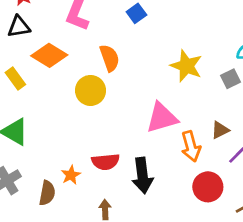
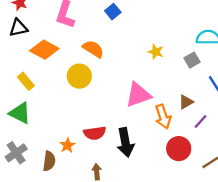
orange semicircle: (110, 58) -> (93, 49), turned -35
yellow star: (186, 66) -> (156, 52), size x0.6
yellow rectangle: (15, 78) -> (26, 81), moved

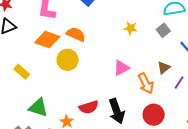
orange diamond: (44, 50) -> (47, 40), moved
pink triangle: (138, 95) -> (121, 68), size x0.7
green triangle: (20, 113) -> (38, 108), moved
red circle: (179, 149) -> (154, 115), moved

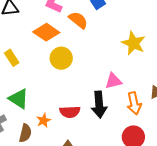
yellow star: (131, 28) -> (134, 43), size x1.6
orange semicircle: (76, 34) -> (78, 20), moved
black arrow: (117, 111) -> (99, 105), moved

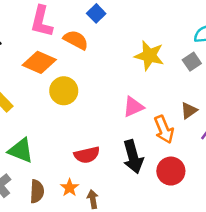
black arrow: (99, 105) -> (133, 157), moved
orange star: (44, 120) -> (70, 188), moved

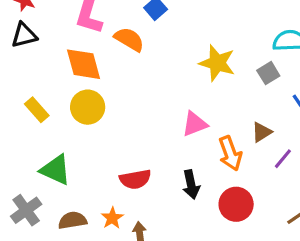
orange diamond: (39, 62) -> (84, 64), turned 48
yellow circle: (64, 91) -> (88, 107), moved
black arrow: (133, 157) -> (191, 184), size x0.7
brown semicircle: (37, 191) -> (72, 220), turned -105

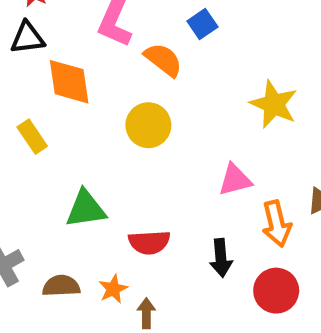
orange diamond: (84, 64) -> (69, 82), moved
yellow circle: (88, 107) -> (148, 125), moved
green triangle: (56, 170) -> (86, 209), moved, turned -40

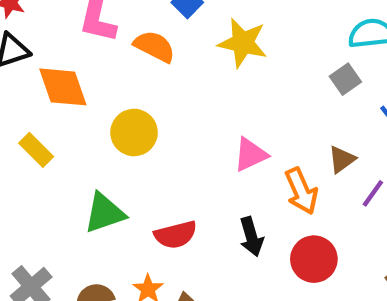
yellow star: (274, 104) -> (243, 43), moved
yellow circle: (148, 125) -> (134, 133), moved

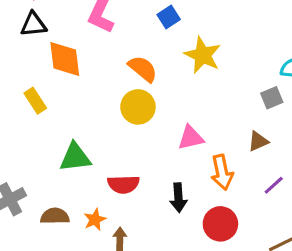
orange semicircle: (154, 46) -> (143, 69), moved
yellow circle: (134, 133) -> (138, 107), moved
brown triangle: (342, 159) -> (258, 141), moved

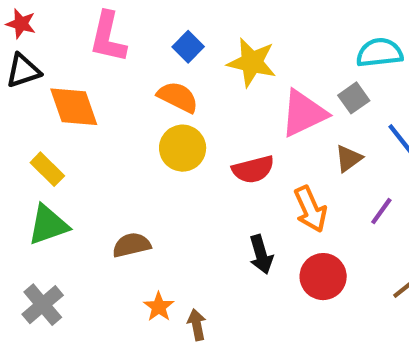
blue square: (169, 17) -> (188, 47), moved
pink triangle: (191, 138) -> (304, 113), moved, size x1.4
green triangle: (75, 157) -> (48, 225), moved
red semicircle: (123, 184) -> (253, 169), moved
brown semicircle: (55, 216) -> (132, 245), moved

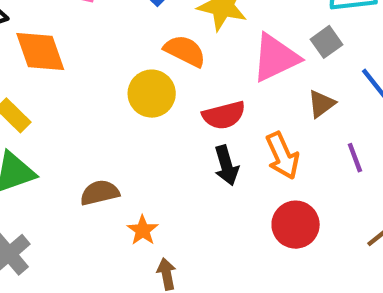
orange semicircle: (178, 97) -> (185, 51), moved
purple line: (381, 211) -> (355, 158), turned -56
black arrow: (261, 254) -> (226, 165), moved
orange star: (159, 307) -> (143, 230), moved

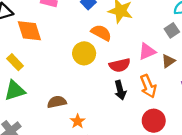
pink triangle: (275, 58) -> (147, 51), moved, size x0.7

